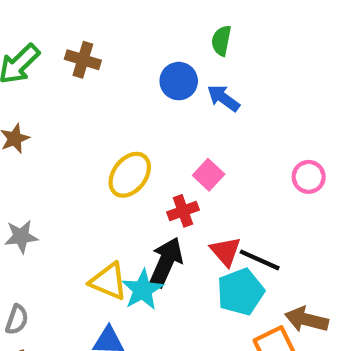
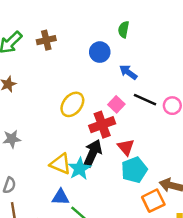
brown cross: (83, 60) -> (46, 40), turned -30
blue arrow: (223, 98) -> (128, 72), moved
red cross: (183, 211) -> (102, 125), size x1.5
black line: (260, 260) -> (145, 100), moved

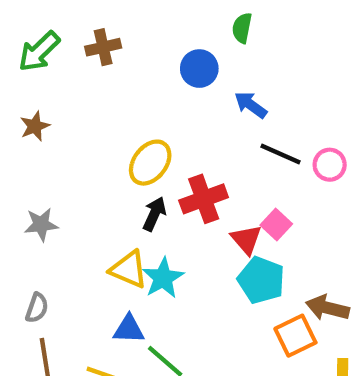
pink square: (116, 104) -> (276, 225), moved
black arrow: (93, 153) -> (154, 214), moved, size x0.7
cyan pentagon: (134, 170) -> (261, 280), turned -30

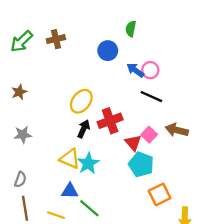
brown star: (35, 126) -> (19, 92), moved
pink circle: (330, 165) -> (150, 70), moved
brown arrow: (327, 308) -> (177, 130), moved

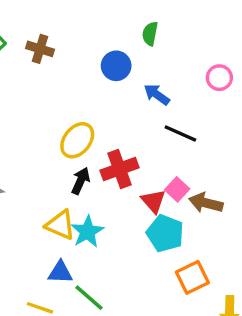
brown cross: (56, 39) -> (40, 49), turned 30
pink circle: (150, 70) -> (219, 78), moved
brown arrow: (177, 130) -> (206, 203), moved

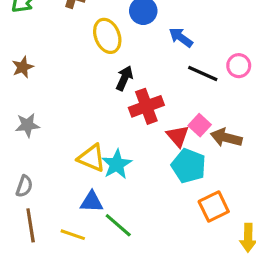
pink circle: (219, 78) -> (239, 66), moved
yellow ellipse: (77, 140) -> (107, 36), moved, turned -60
black arrow: (81, 181) -> (124, 78), moved

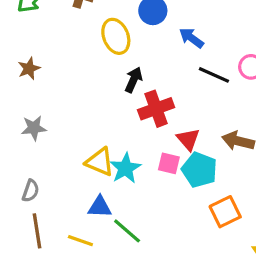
pink square: (200, 125) -> (169, 163), moved, turned -30

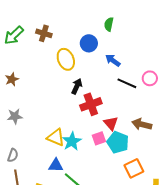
pink square: (169, 163) -> (99, 138), turned -32

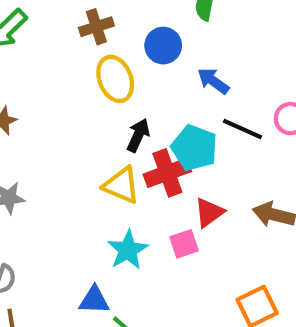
brown cross: (44, 33) -> (96, 27), moved, turned -35
red triangle: (111, 123) -> (209, 212), turned 35
yellow triangle: (56, 137) -> (121, 185), moved
cyan pentagon: (118, 142) -> (194, 148), moved

